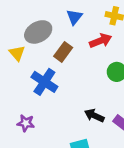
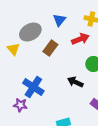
blue cross: (44, 82) -> (33, 87), moved
black arrow: (94, 116) -> (75, 82), moved

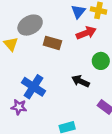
blue triangle: (59, 20) -> (78, 12), moved
brown rectangle: (50, 48) -> (52, 43), turned 70

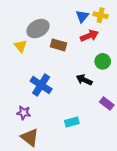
purple star: (19, 107) -> (24, 113), moved

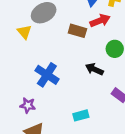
brown rectangle: (59, 45) -> (77, 31), moved

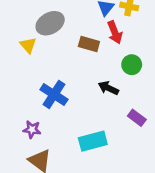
red arrow: (100, 21) -> (115, 32), turned 90
cyan rectangle: (81, 115) -> (93, 141), size x1.5

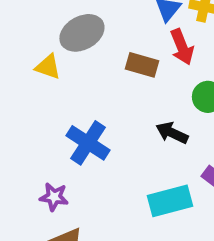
yellow triangle: (28, 45) -> (48, 67), turned -30
cyan rectangle: (93, 141) -> (170, 201), moved

